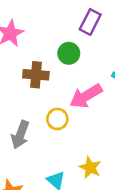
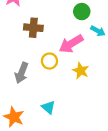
green circle: (69, 53) -> (82, 12), moved
yellow star: (90, 167) -> (81, 71), moved

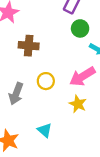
pink arrow: (71, 44) -> (82, 76), moved
yellow star: (81, 71) -> (78, 104), moved

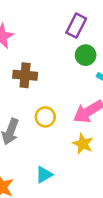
cyan triangle: (45, 130) -> (44, 175), turned 49

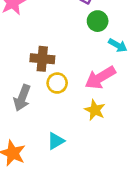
brown cross: (25, 75) -> (42, 59), moved

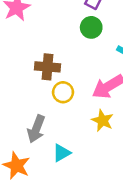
green circle: (98, 21) -> (91, 27), moved
gray arrow: (22, 98) -> (36, 129), moved

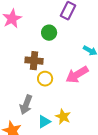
green circle: (91, 27) -> (49, 33), moved
yellow star: (102, 120) -> (63, 117), moved

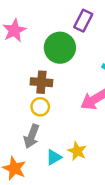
green circle: (49, 33) -> (60, 48), size x1.6
yellow circle: (45, 79) -> (40, 107), moved

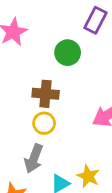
green circle: (60, 48) -> (68, 53), size x0.7

